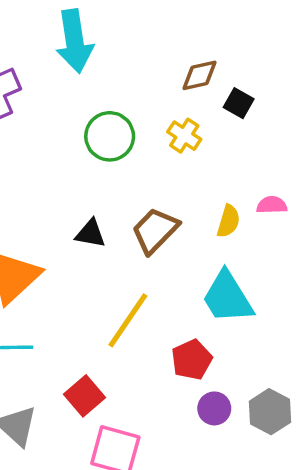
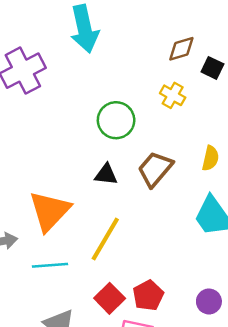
green circle: (110, 136) -> (116, 120), moved
yellow line: (128, 320) -> (105, 239), moved
red pentagon: (192, 360) -> (148, 295), moved

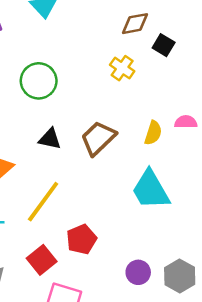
green circle: (116, 120) -> (39, 81), moved
red pentagon: (148, 295) -> (82, 239), moved

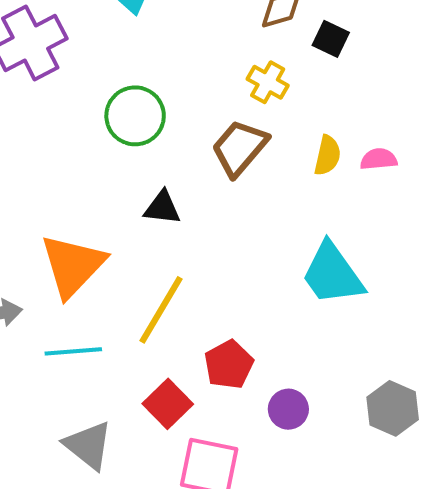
yellow semicircle: (153, 133) -> (327, 155), moved
brown trapezoid: (98, 138) -> (240, 148), moved
purple circle: (138, 272) -> (288, 409), moved

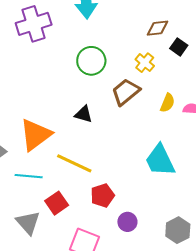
green circle: (135, 116) -> (91, 61), moved
yellow line: (161, 310) -> (74, 163), turned 75
red square: (168, 404) -> (57, 203), moved

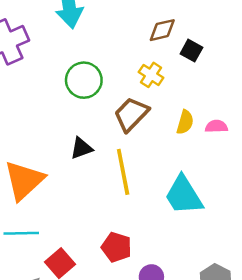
black triangle: (83, 114) -> (81, 148), turned -30
yellow line: (74, 163) -> (123, 172), moved, turned 60
red pentagon: (102, 195) -> (116, 247), turned -30

